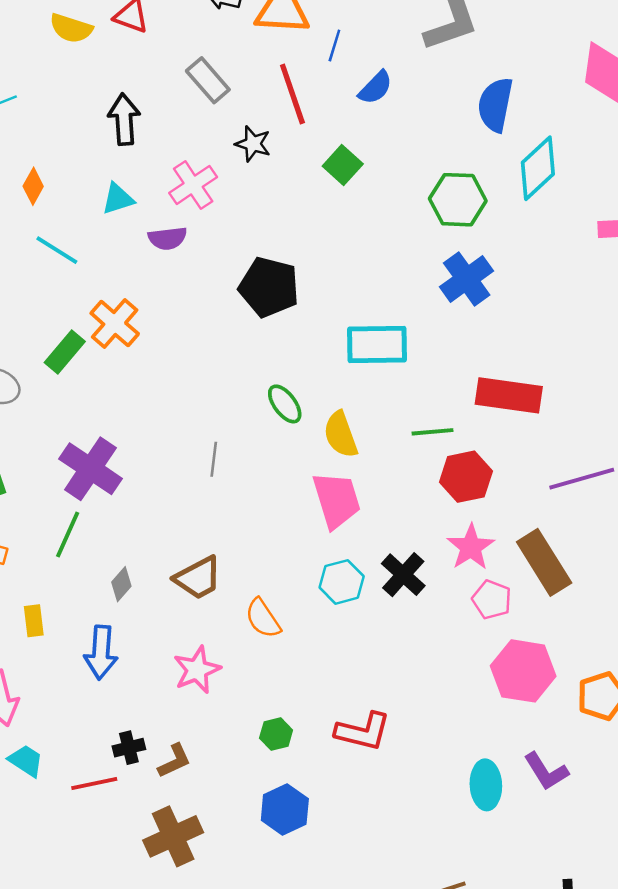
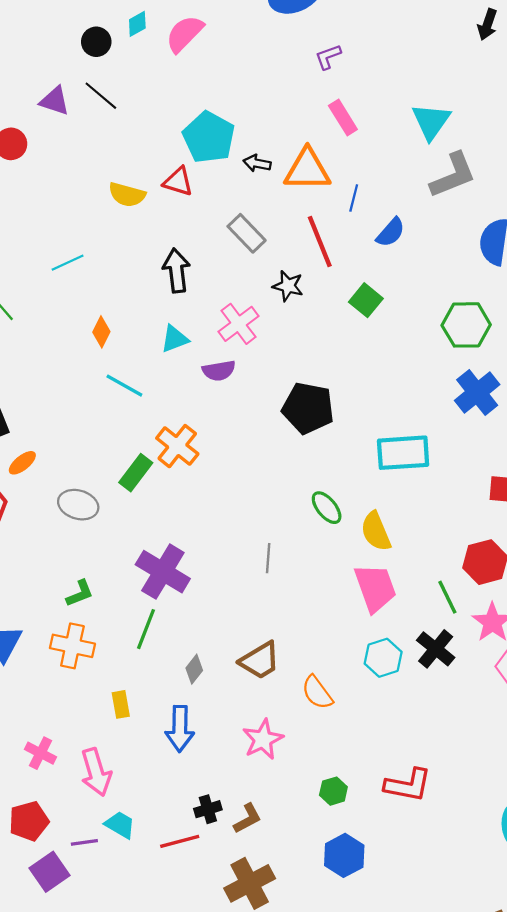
green line: (432, 432) -> (447, 597), moved, turned 72

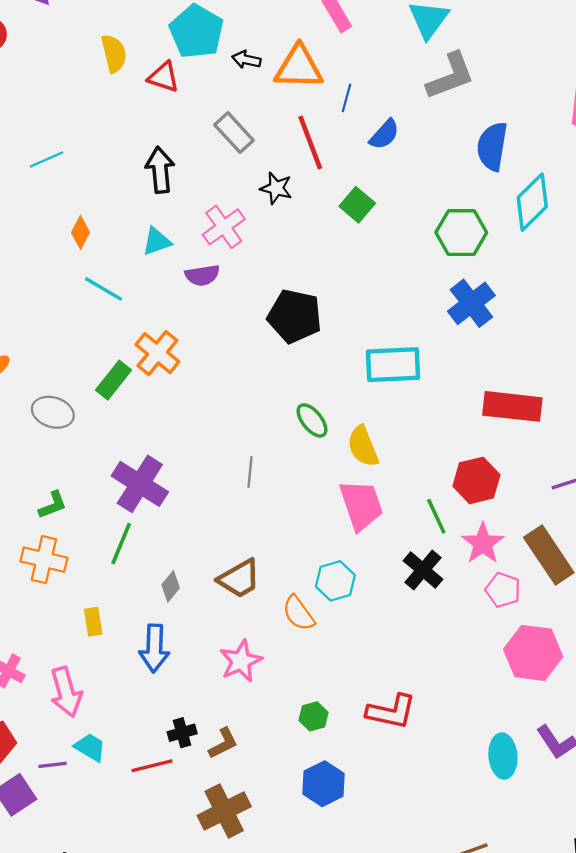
yellow semicircle: (127, 195) -> (114, 53), moved, turned -120
cyan hexagon: (383, 658) -> (335, 581), moved

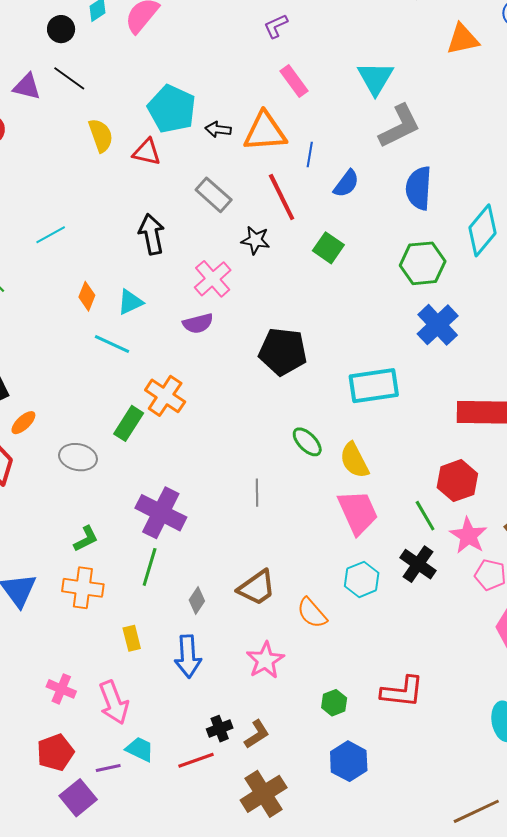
blue semicircle: (492, 146) -> (419, 188), moved
cyan triangle: (157, 241) -> (130, 302), moved
cyan hexagon: (335, 581) -> (362, 579), moved

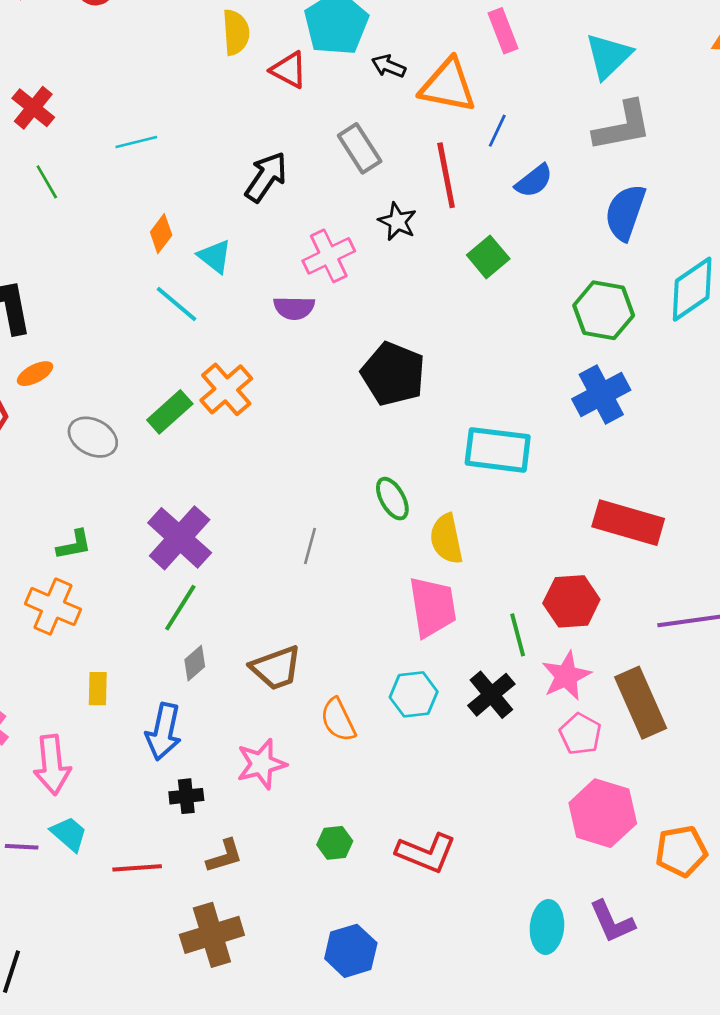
black arrow: (152, 234) -> (266, 177), turned 30
cyan triangle: (130, 302) -> (215, 256), turned 48
green line: (150, 567) -> (180, 608), moved
black cross: (220, 729) -> (186, 796), moved
blue hexagon: (349, 761) -> (351, 951), moved

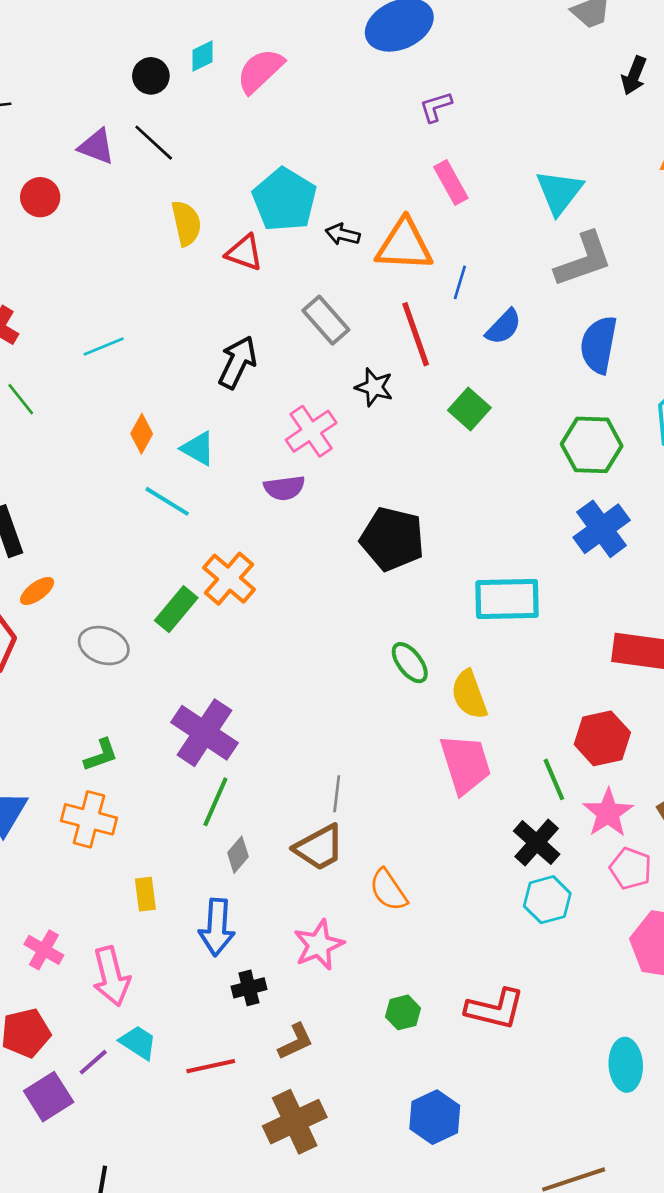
gray line: (310, 546) -> (337, 794), moved
cyan hexagon: (414, 694) -> (547, 900), moved
purple line: (22, 847) -> (93, 1062), turned -36

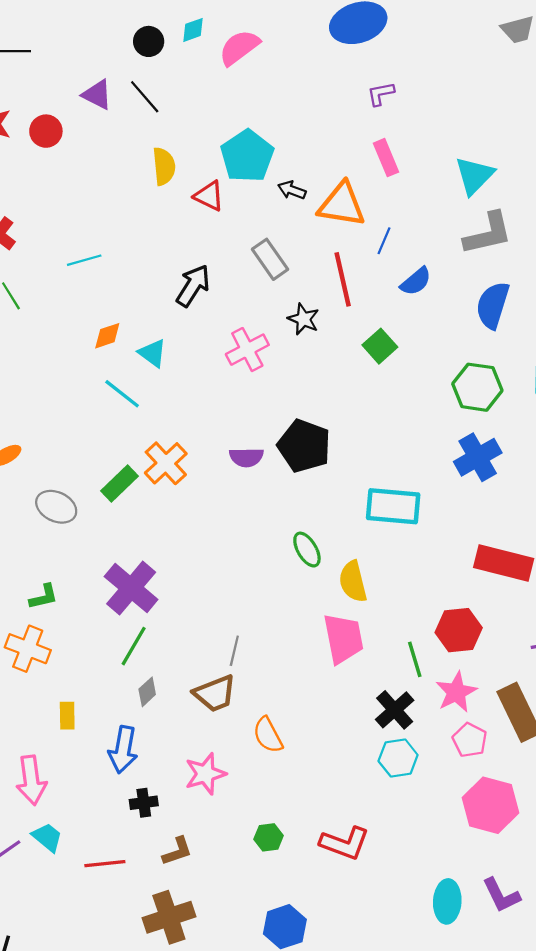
orange diamond: (142, 434) -> (107, 336), turned 36
purple semicircle: (284, 488) -> (246, 457), moved

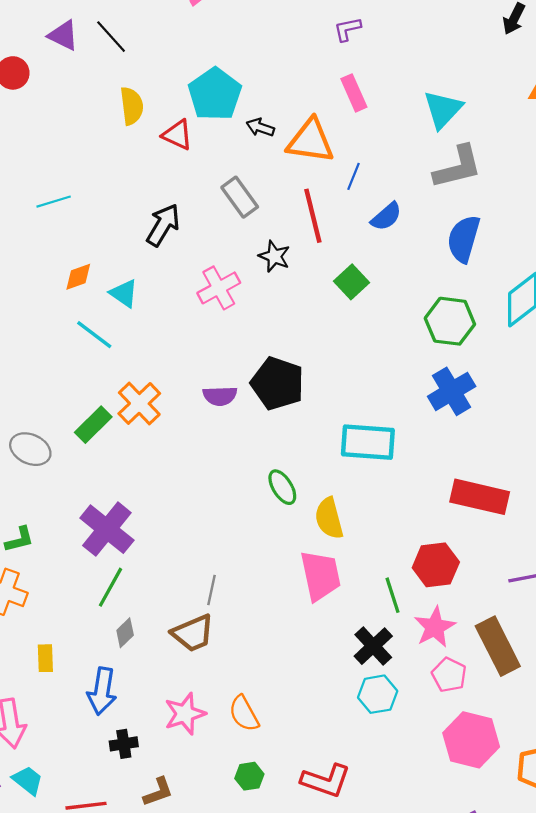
orange semicircle: (268, 735) -> (244, 714), moved

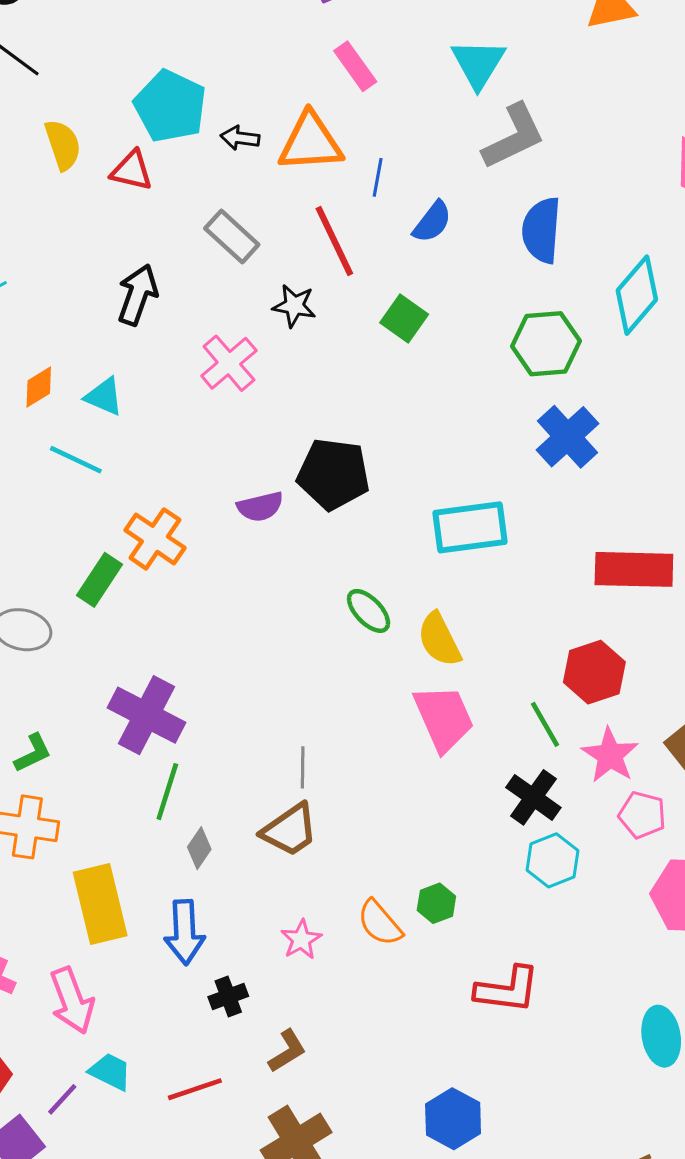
yellow rectangle: (45, 658) -> (100, 904), size x2.0
pink star: (185, 714) -> (301, 940), size x0.7
green hexagon: (249, 776) -> (436, 903), moved

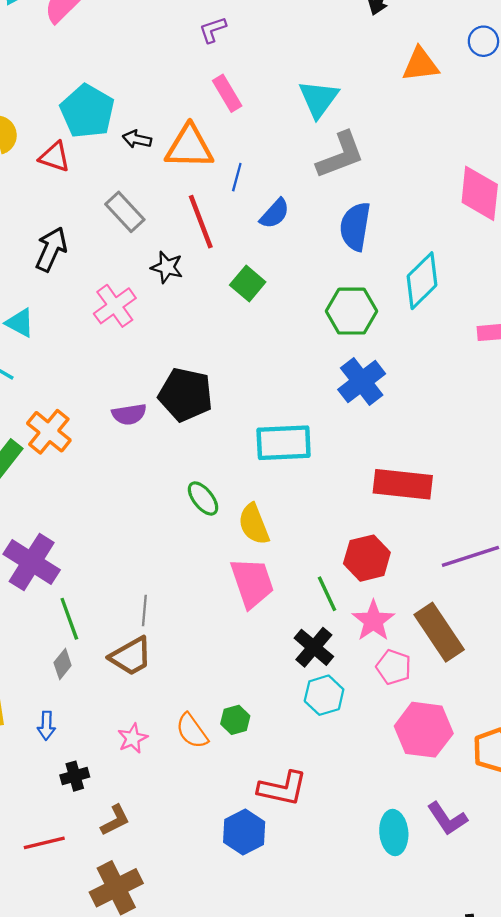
green line: (167, 792) -> (69, 619), moved, turned -42
blue arrow: (185, 932) -> (46, 726), size x0.6
blue hexagon: (453, 1119) -> (244, 832), moved

